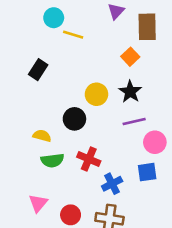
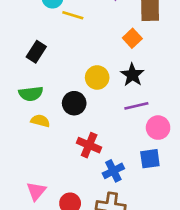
green semicircle: (52, 160) -> (31, 94), moved

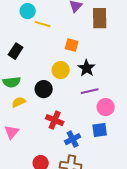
orange square: (132, 38) -> (72, 45), moved, turned -32
yellow semicircle: (40, 121) -> (19, 102), turned -40
pink triangle: (36, 191) -> (12, 132), moved

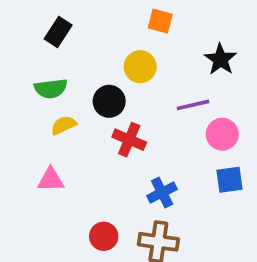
black star: (87, 68) -> (220, 59), moved
red cross: (55, 120) -> (129, 140), moved
blue square: (100, 130) -> (230, 180), moved
pink triangle: (12, 132) -> (51, 180), turned 49

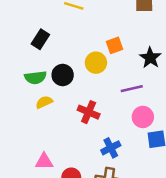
orange square: (160, 21) -> (114, 45), moved, turned -35
black circle: (109, 101) -> (63, 75), moved
pink circle: (222, 134) -> (143, 117), moved
pink triangle: (51, 180) -> (44, 161), moved

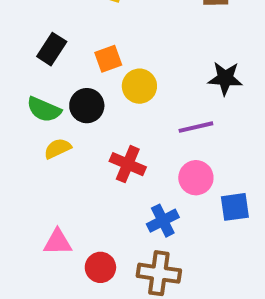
orange square: (114, 45) -> (108, 59), moved
black star: (150, 58) -> (225, 78), turned -30
green semicircle: (35, 77) -> (44, 110), turned 30
pink circle: (143, 117) -> (196, 178), moved

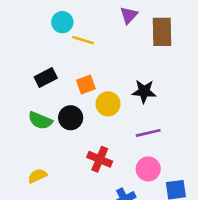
black rectangle: (52, 49) -> (46, 78), turned 30
black star: (225, 78) -> (144, 91), moved
yellow semicircle: (58, 148) -> (37, 176), moved

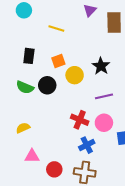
cyan circle: (62, 22) -> (24, 10), moved
black rectangle: (46, 78) -> (29, 56), turned -56
black star: (144, 91) -> (101, 66), turned 30
red cross: (100, 159) -> (80, 120), moved

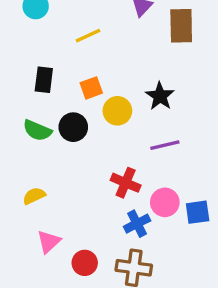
yellow line: (56, 29) -> (88, 36), turned -42
pink circle: (104, 123) -> (165, 202), moved
pink triangle: (32, 156) -> (49, 242), turned -42

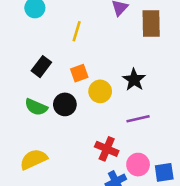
yellow line: (88, 36) -> (77, 31), turned -48
black rectangle: (44, 80) -> (41, 67), turned 30
yellow semicircle: (34, 196) -> (34, 159), size x1.5

